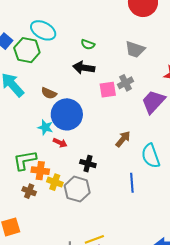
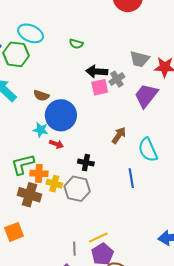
gray trapezoid: (135, 49) -> (140, 59), moved
black arrow: (84, 68) -> (97, 71), moved
brown cross: (29, 191) -> (29, 195), size x1.6

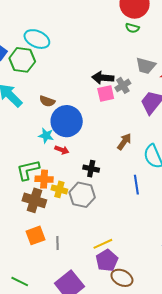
green semicircle: (76, 44) -> (132, 28), moved
orange square: (14, 232) -> (36, 235), moved
gray line: (74, 249) -> (58, 243), moved

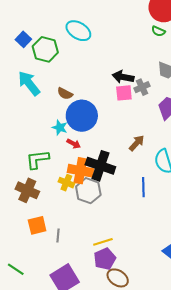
cyan ellipse: (37, 39) -> (78, 31), moved
black cross: (91, 169) -> (100, 166), size x1.8
orange cross: (44, 179) -> (80, 171), moved, size x1.4
brown cross: (34, 200) -> (27, 190), moved

